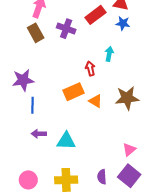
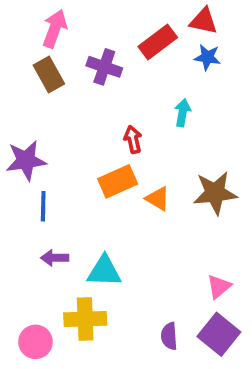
red arrow: (90, 69) -> (133, 139), moved
yellow cross: (66, 180) -> (85, 319), moved

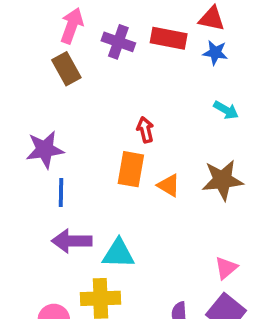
red rectangle: (158, 42) -> (169, 38), turned 48
purple cross: (104, 67) -> (118, 42), moved
cyan arrow: (183, 113) -> (226, 110), moved, turned 110
orange rectangle: (118, 181) -> (131, 169), turned -56
purple arrow: (55, 258) -> (72, 241), size x1.5

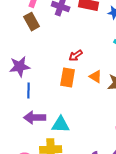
red arrow: (145, 130) -> (76, 56), turned -112
orange triangle: (169, 185) -> (96, 77), moved

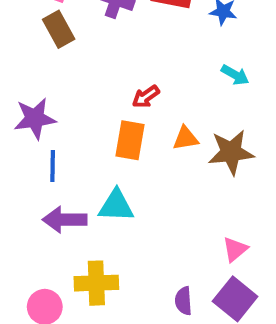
orange triangle: (96, 77) -> (185, 138), turned -40
cyan triangle: (61, 125) -> (116, 206), moved

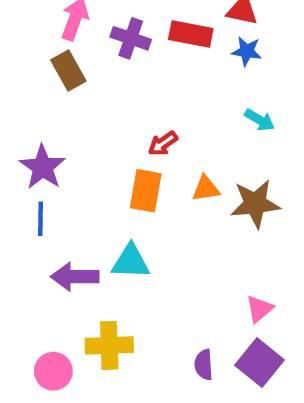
purple star: (35, 118) -> (43, 167), turned -30
blue line: (53, 166) -> (40, 219), moved

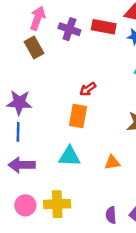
purple star: (43, 167) -> (19, 103), turned -30
orange triangle: (206, 189) -> (112, 162), moved
purple arrow: (75, 277) -> (22, 165), moved
pink circle: (53, 371) -> (25, 205), moved

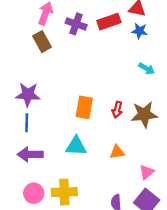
red rectangle: (104, 27) -> (109, 22), turned -30
red arrow: (88, 89) -> (117, 110), moved, turned -42

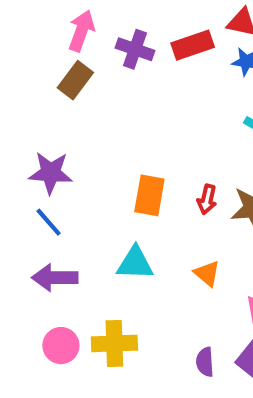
brown rectangle: (42, 42) -> (75, 80), turned 66
blue line: (27, 123) -> (49, 222), turned -42
orange triangle: (117, 152) -> (207, 274), turned 49

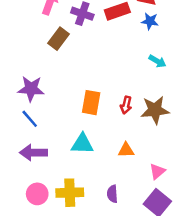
brown rectangle: (75, 80) -> (58, 39), moved
orange triangle: (207, 274) -> (126, 150), turned -42
purple semicircle: (205, 362) -> (112, 194), moved

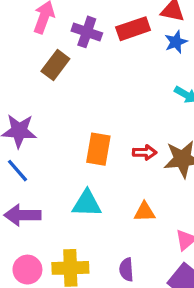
blue star: (150, 21) -> (176, 42), turned -30
red arrow: (126, 105) -> (145, 152), turned -102

